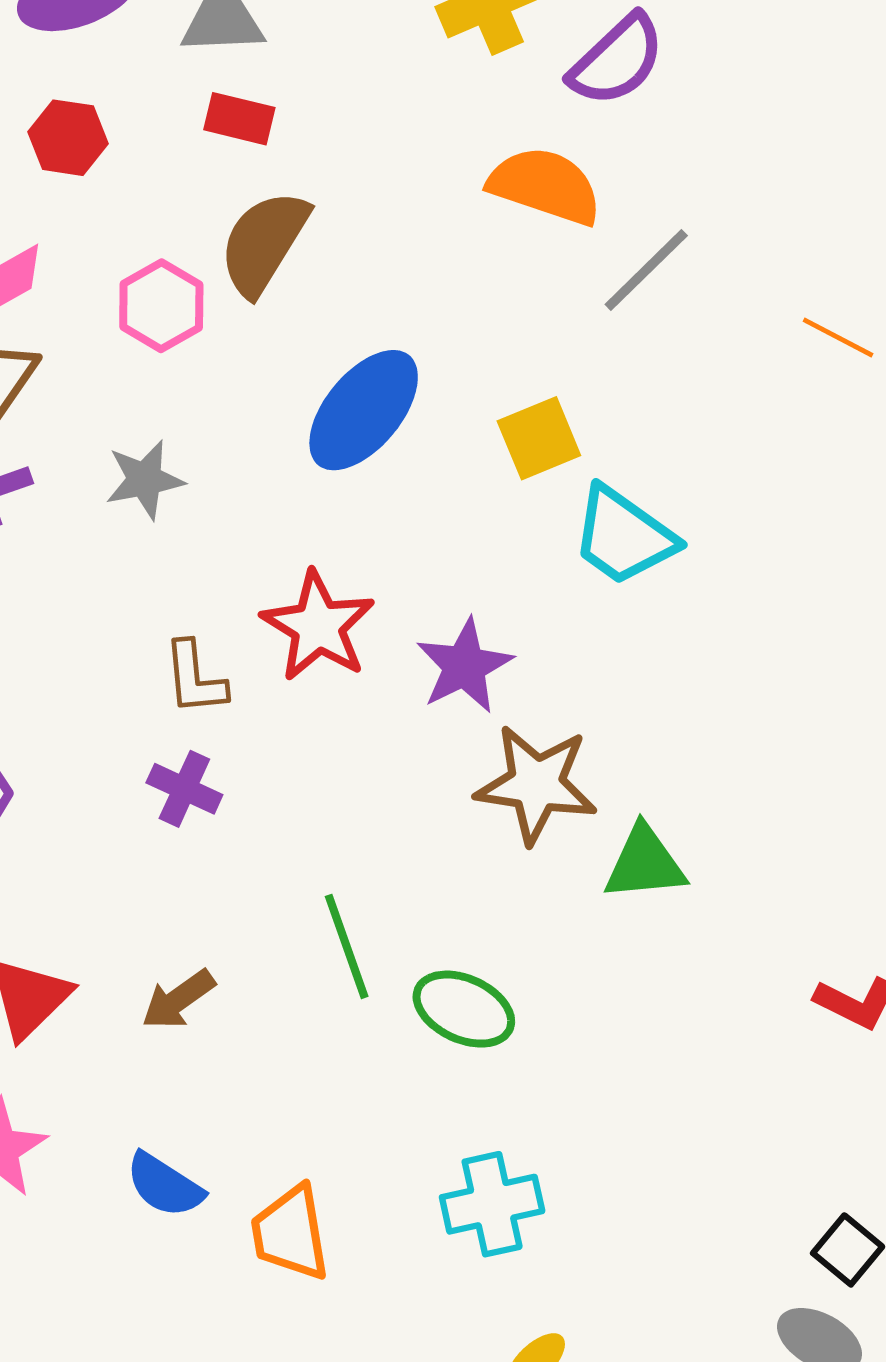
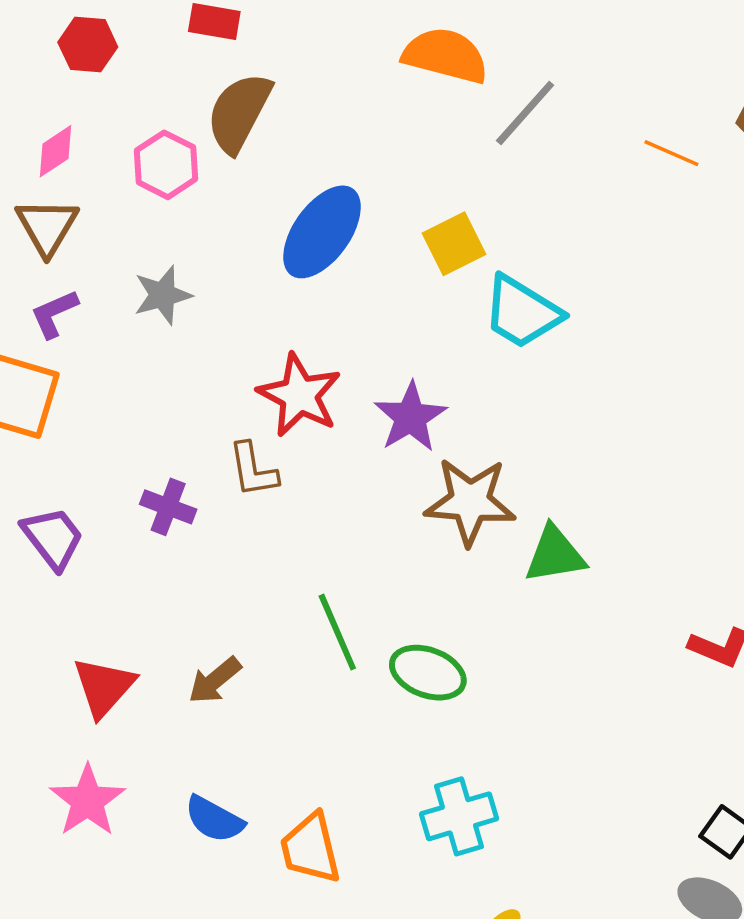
brown L-shape: (195, 678) -> (253, 470), moved
purple cross: (184, 789) -> (168, 507), moved

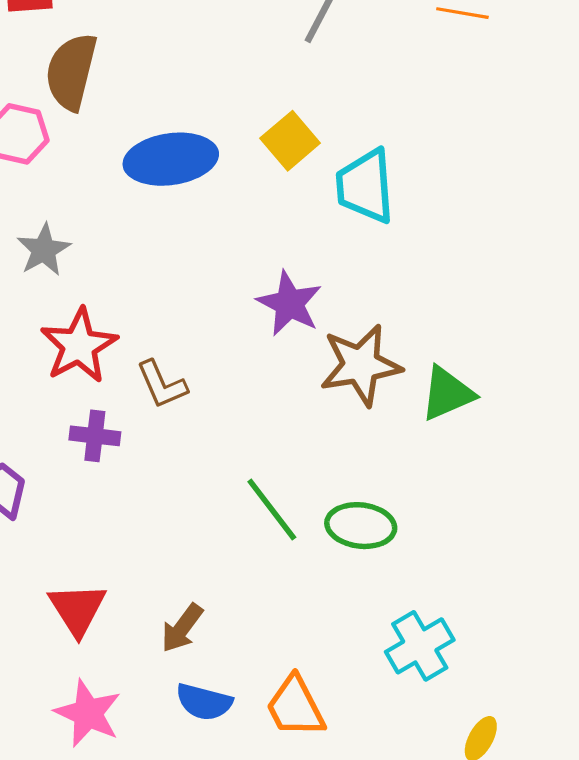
blue ellipse: (322, 232) -> (171, 159), turned 60
cyan trapezoid: (522, 312) -> (365, 186), turned 68
red star: (299, 395) -> (79, 346), moved, turned 30
brown arrow: (215, 680) -> (182, 628), moved

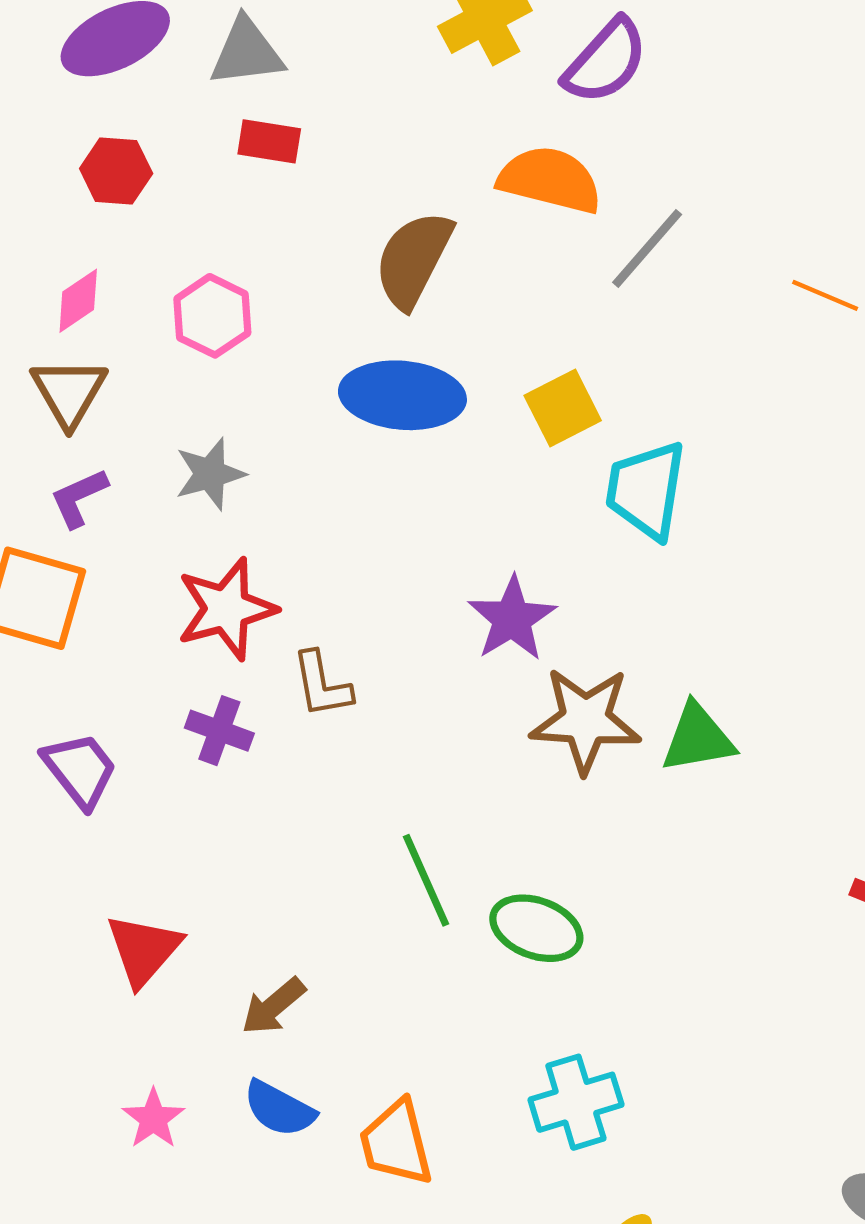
brown semicircle: (71, 72) -> (413, 259), moved
green triangle: (447, 393) -> (698, 738), moved
pink star: (88, 713) -> (153, 1119), moved, size x0.7

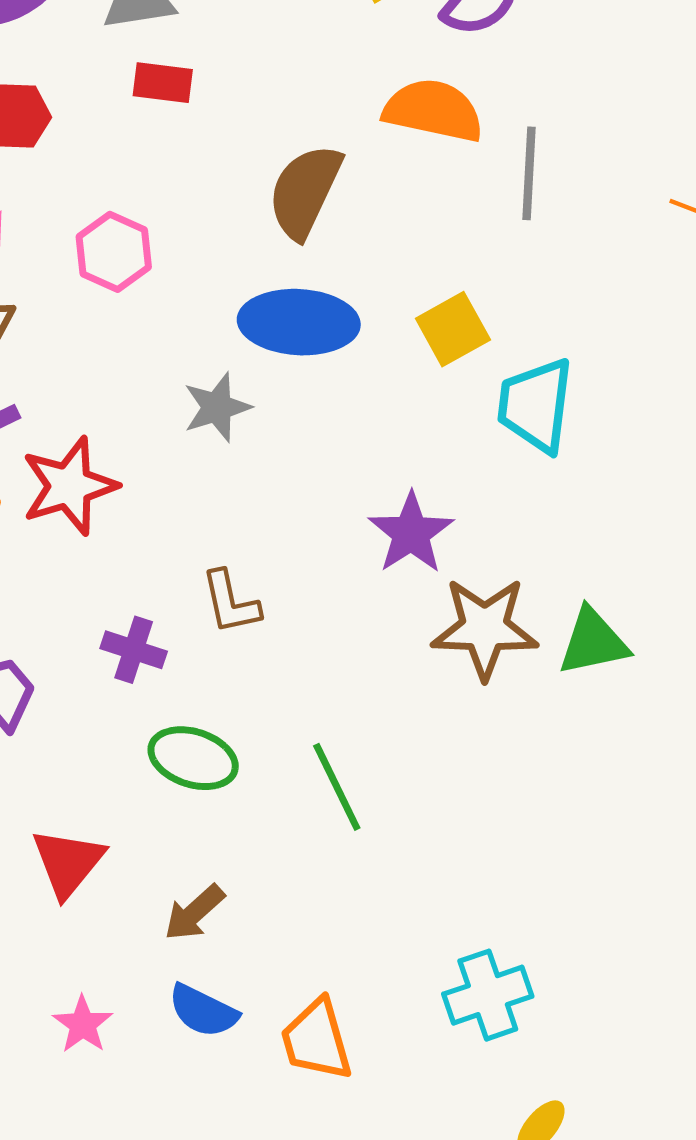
gray line: (647, 248) -> (529, 173), turned -36
gray star: (210, 474) -> (217, 407), moved
red star: (226, 609) -> (69, 486), moved
green ellipse: (536, 928) -> (193, 758), moved

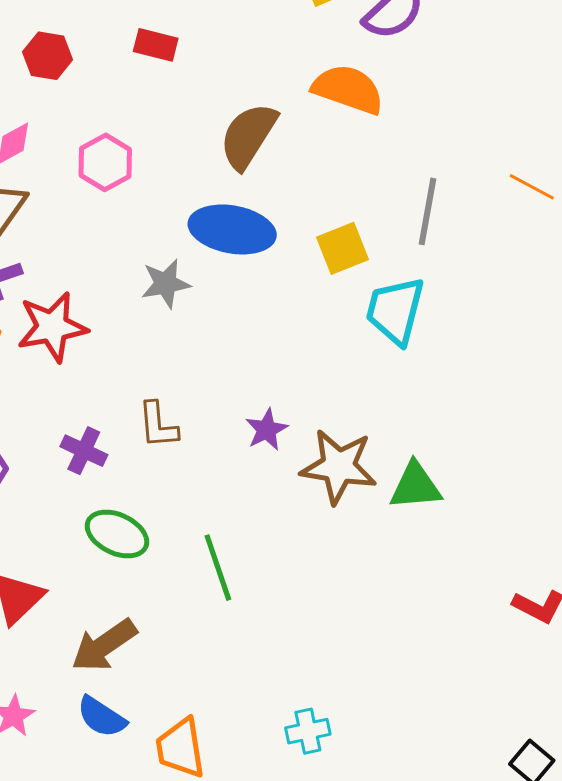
gray line: (529, 173) -> (428, 211), moved
purple star: (411, 533) -> (267, 430), moved, size x0.7
brown arrow: (194, 913) -> (104, 645), size x1.4
cyan cross: (488, 995) -> (308, 731), size x0.7

